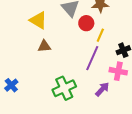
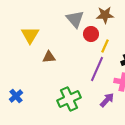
yellow triangle: (38, 20) -> (30, 35), moved, turned 30

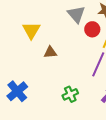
blue cross: (16, 96) -> (17, 91), size x1.5
green cross: (69, 99) -> (70, 94), size x0.7

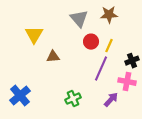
red circle: (92, 29) -> (91, 42), moved

